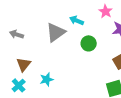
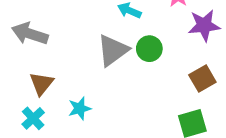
gray triangle: (56, 32) -> (113, 50), moved
gray arrow: (17, 34) -> (30, 34), size x1.5

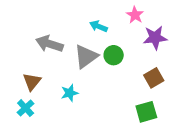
gray arrow: (30, 34) -> (49, 44), moved
cyan star: (80, 108) -> (70, 93), moved

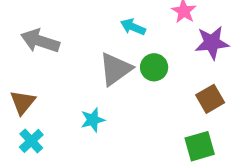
gray arrow: (49, 44) -> (40, 41), moved
brown triangle: (32, 82) -> (23, 102), moved

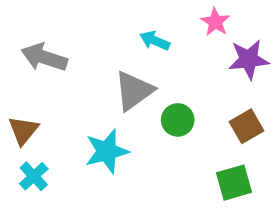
green circle: (154, 67) -> (178, 120), moved
cyan star: (93, 120) -> (107, 151), size x1.5

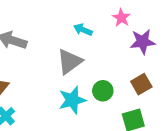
green circle: (178, 120) -> (103, 91), moved
cyan star: (107, 151) -> (72, 100), moved

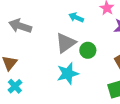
green circle: (103, 91) -> (88, 50), moved

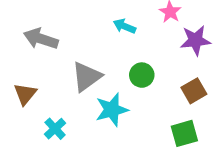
gray triangle: (66, 43) -> (87, 77), moved
cyan cross: (15, 86) -> (55, 129), moved

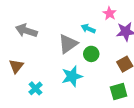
cyan arrow: (124, 26) -> (88, 29), moved
gray triangle: (87, 77) -> (68, 44), moved

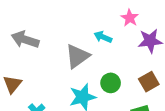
green circle: (91, 54) -> (111, 83), moved

